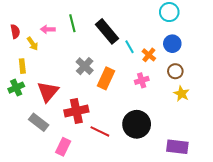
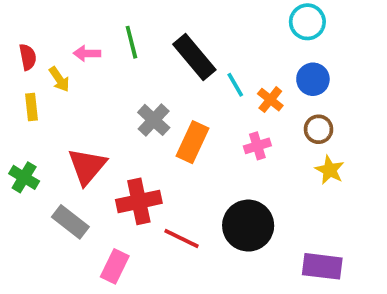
yellow rectangle: (22, 66) -> (31, 107), moved
green cross: (16, 88) -> (24, 177), moved, turned -35

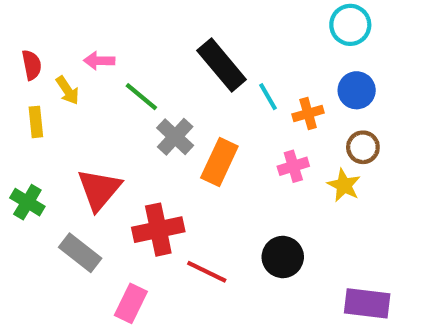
green line: (131, 42) -> (141, 97), moved, turned -36
orange cross: (270, 100) -> (308, 114), turned 35
yellow star: (330, 170) -> (344, 185), moved
black circle: (248, 226) -> (283, 257), size x0.7

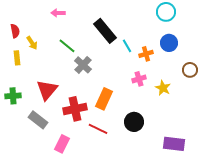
pink arrow: (99, 61) -> (58, 13), moved
brown circle: (363, 147) -> (190, 70), moved
orange rectangle: (219, 162) -> (104, 99), moved
green cross: (27, 202) -> (13, 96), turned -35

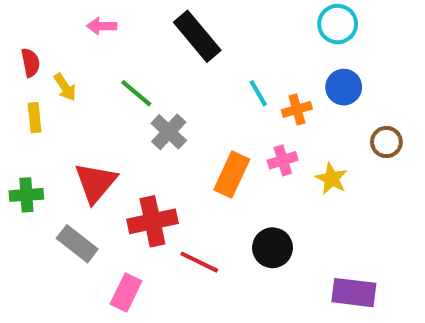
pink arrow: (58, 13) -> (102, 26), moved
black rectangle: (105, 31) -> (197, 36), moved
orange rectangle: (104, 99) -> (232, 175), moved

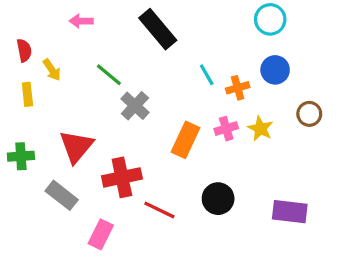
yellow star: (331, 179) -> (260, 129), moved
purple rectangle: (354, 293) -> (290, 212), moved

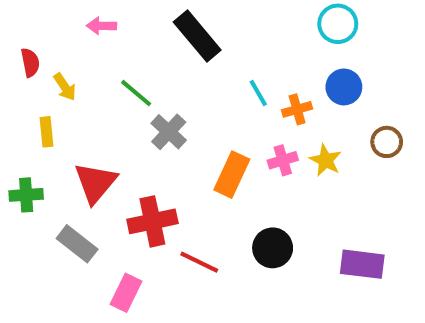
yellow rectangle: (27, 94) -> (46, 132), moved

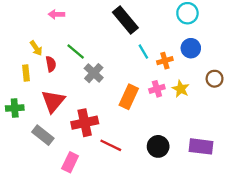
black rectangle: (197, 36) -> (125, 20), moved
red semicircle: (30, 63) -> (51, 64), moved
black circle: (273, 248) -> (158, 146), moved

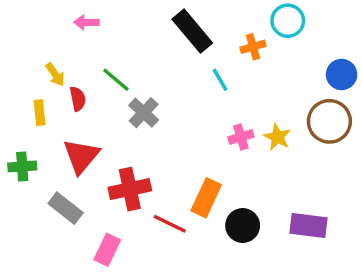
blue circle: (191, 48) -> (342, 74), moved
orange cross: (165, 61) -> (253, 47), moved
brown circle: (215, 79) -> (329, 121), size x1.6
orange rectangle: (129, 97) -> (206, 198), moved

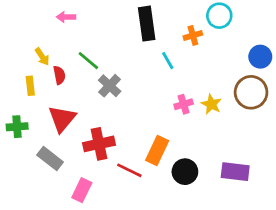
black rectangle: (192, 31) -> (147, 24), turned 32

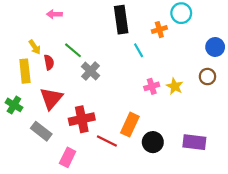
yellow rectangle: (30, 86) -> (25, 71), size x1.5
brown circle: (251, 92) -> (207, 77), size x0.6
green cross: (17, 127) -> (14, 105), turned 35

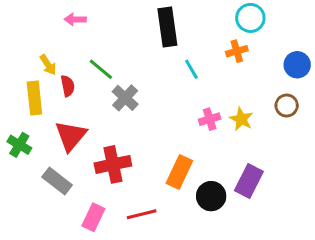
orange cross: (159, 30) -> (237, 51), moved
red line: (107, 141) -> (142, 214), moved, turned -40
purple rectangle: (194, 142) -> (249, 181), moved, turned -70

